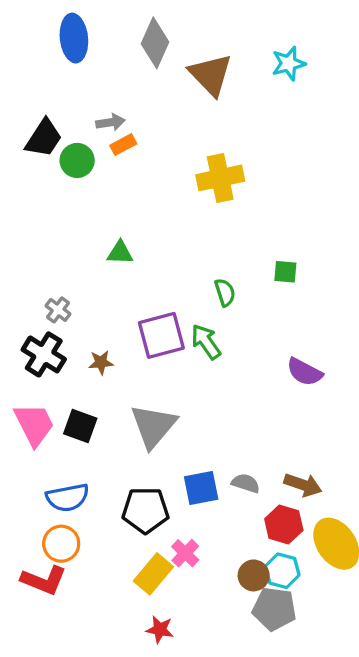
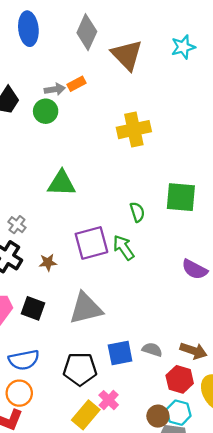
orange rectangle: (123, 145) -> (77, 84), moved
green circle: (77, 160) -> (46, 111), moved
green triangle: (120, 253) -> (62, 183), size x1.5
green square: (285, 272) -> (181, 197), size x1.8
gray triangle: (153, 426) -> (86, 308), turned 36

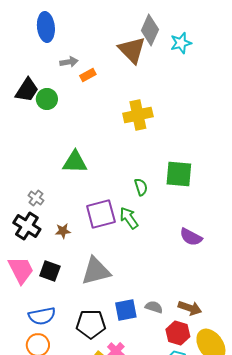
gray diamond: (87, 32) -> (150, 30), moved
gray arrow: (55, 89) -> (69, 62), moved
green circle: (46, 111) -> (47, 99), moved

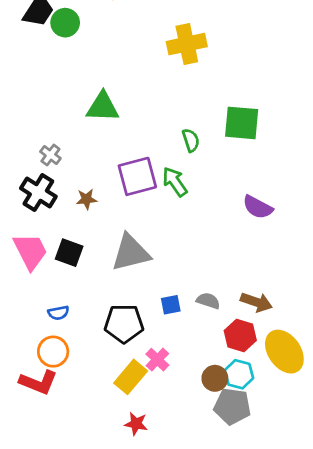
blue square: (126, 310) -> (171, 305), size x0.7
blue semicircle: (42, 316) -> (58, 313), size x0.6

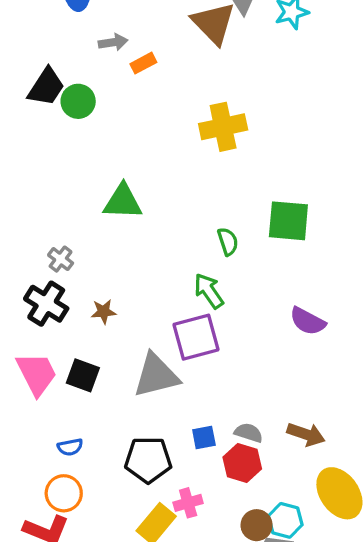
purple square: (137, 176) -> (196, 337), moved
red hexagon: (240, 336) -> (242, 463), moved
pink cross: (157, 360) -> (188, 503), turned 30

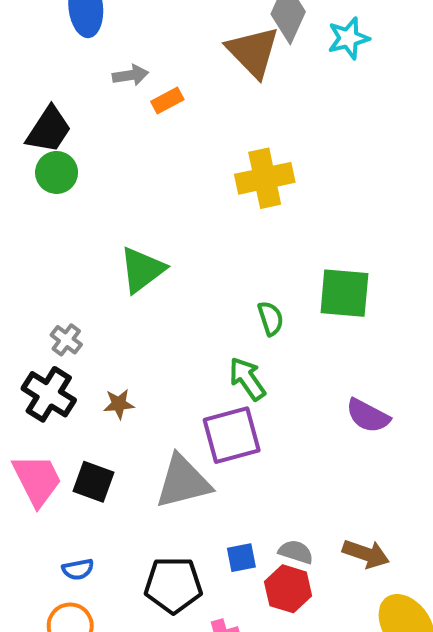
green circle: (78, 101) -> (57, 172), moved
green triangle: (123, 202) -> (142, 270), turned -39

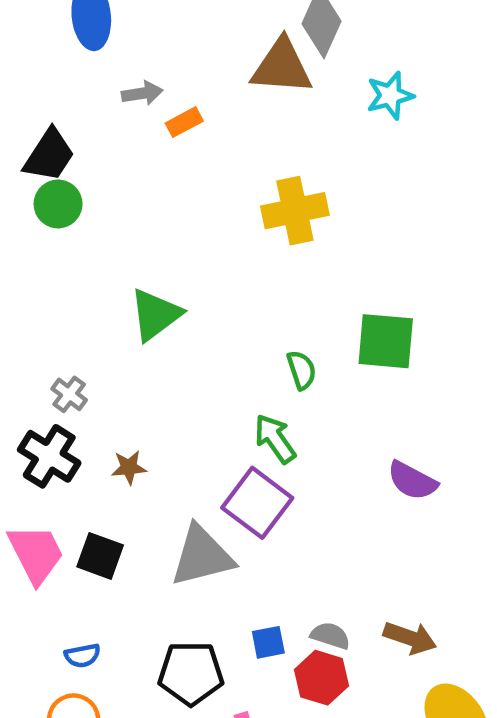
cyan star: (348, 38) -> (390, 96), moved
brown triangle: (253, 52) -> (282, 67), turned -42
purple square: (232, 435) -> (257, 503), turned -38

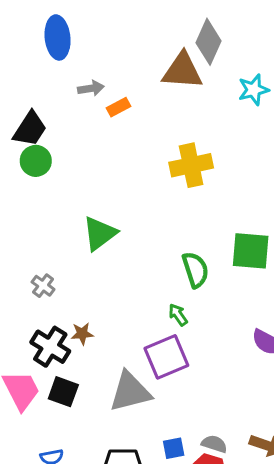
green semicircle: (302, 370) -> (195, 270), size x1.4
green arrow: (275, 439) -> (178, 315), size x0.7
black cross: (49, 456) -> (50, 347), moved
purple square: (257, 503) -> (166, 357), turned 30

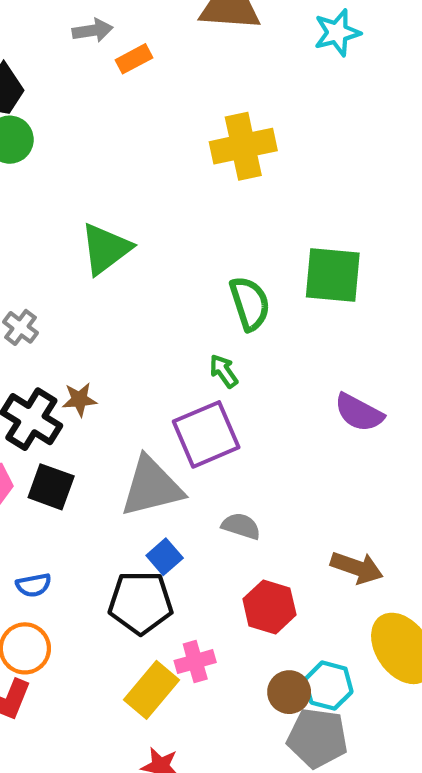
gray semicircle: (214, 444) -> (241, 526), moved
blue square: (174, 448) -> (165, 557), moved, turned -30

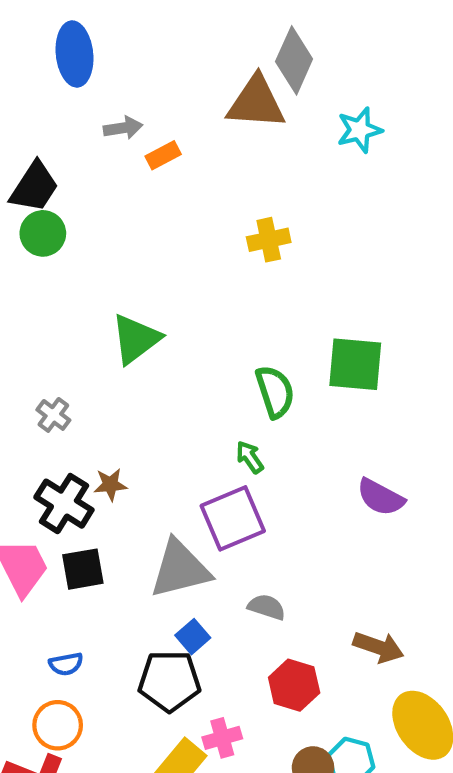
yellow cross: (243, 146) -> (269, 240), size x0.7
black square: (51, 487) -> (83, 569), turned -30

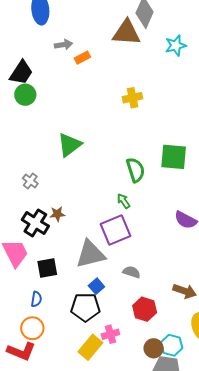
black square: (83, 569) -> (47, 268), moved
blue semicircle: (66, 664) -> (36, 299), turned -70

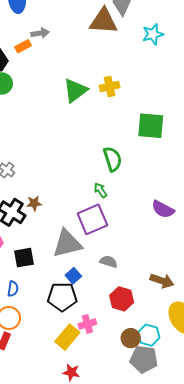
orange rectangle: (82, 58) -> (23, 46), moved
green triangle: (69, 145) -> (75, 91), moved
green square: (174, 157) -> (151, 126), moved

